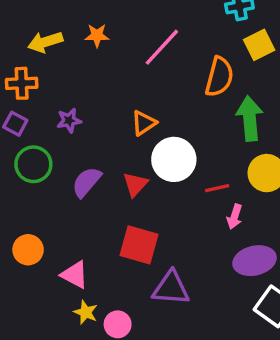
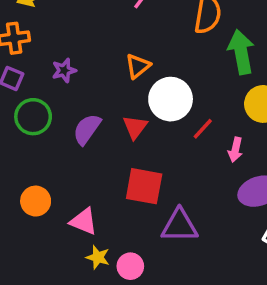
red line: (217, 188) -> (203, 129), moved, turned -30

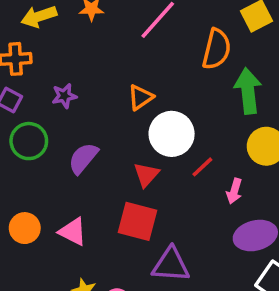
red triangle: (135, 127) -> (146, 175), moved
pink triangle: (84, 221) -> (73, 232), moved

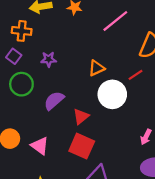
red line: (202, 167) -> (136, 75), moved
red triangle: (146, 175) -> (81, 117), moved

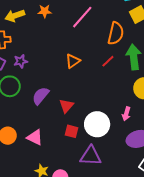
purple star: (49, 59) -> (21, 61), moved
white circle: (112, 94) -> (97, 124), moved
red square: (82, 146) -> (72, 131), size x0.6

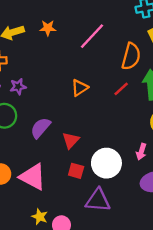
pink triangle: (35, 137) -> (33, 177), size x1.4

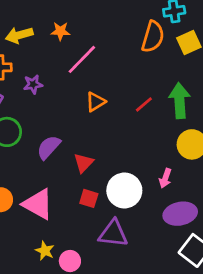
pink line: (92, 36) -> (82, 59), moved
orange semicircle: (131, 56) -> (153, 37), moved
purple star: (18, 87) -> (33, 84), moved

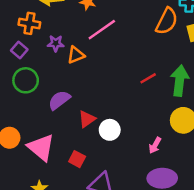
orange triangle: (96, 102) -> (76, 55), moved
white circle: (124, 190) -> (110, 130), moved, size x0.7
red square: (89, 198) -> (77, 159), moved

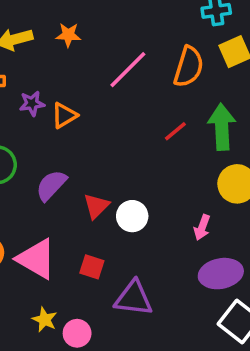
orange semicircle: (167, 21) -> (189, 67), moved
pink line: (102, 30) -> (128, 70), moved

